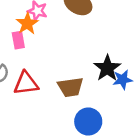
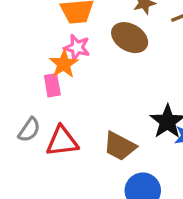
brown trapezoid: (70, 87) -> (120, 146), turned 36

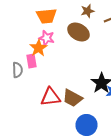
gray semicircle: (29, 130) -> (18, 70), moved, turned -35
red triangle: (62, 141) -> (50, 97), moved

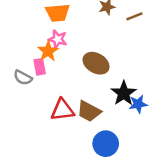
brown ellipse: (78, 32) -> (96, 63), moved
gray semicircle: (18, 70) -> (23, 78), turned 119

